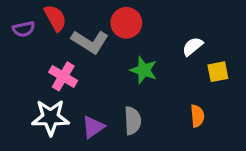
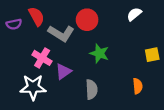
white semicircle: (193, 46) -> (134, 14), moved
purple triangle: (93, 127) -> (63, 71), moved

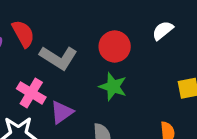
red circle: (87, 20) -> (115, 46), moved

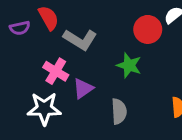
red circle: (115, 46) -> (148, 29), moved

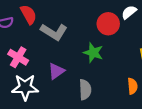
pink cross: (56, 71) -> (18, 57), moved

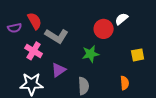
green star: (93, 53) -> (91, 54), turned -30
pink cross: (18, 57) -> (34, 51), moved

